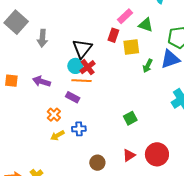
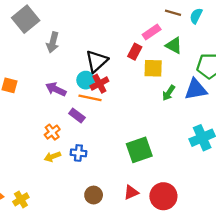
purple arrow: (41, 81) -> (56, 89), moved
green square: (130, 118) -> (139, 150), size x1.6

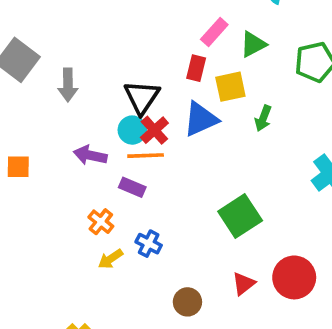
green triangle: (174, 45) -> (253, 44), turned -42
blue triangle: (196, 89) -> (201, 119), moved
blue cross: (78, 153) -> (149, 244), turned 35

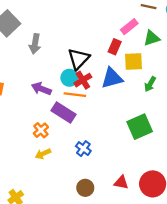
purple rectangle: (132, 187) -> (63, 112), size x1.5
green square: (240, 216) -> (140, 127), moved
blue cross: (149, 244) -> (83, 149), moved
red triangle: (244, 284) -> (121, 183), turned 40

